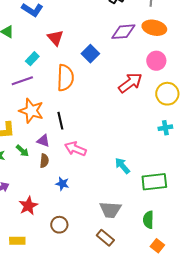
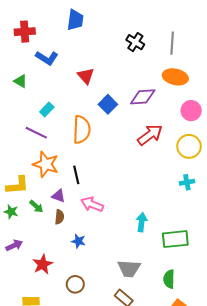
purple diamond: (123, 32) -> (143, 97), moved
red triangle: (55, 38) -> (86, 76), moved
pink circle: (156, 61) -> (191, 111), moved
purple line: (22, 81) -> (36, 133), turned 45
cyan arrow: (122, 166) -> (142, 222), turned 48

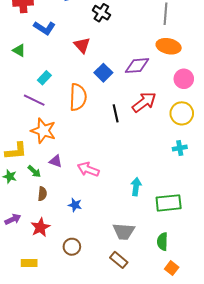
black cross: (135, 42) -> (101, 13), moved
black line: (76, 175) -> (116, 113), moved
brown semicircle: (59, 217) -> (42, 194), moved
purple arrow: (14, 245) -> (13, 219), moved

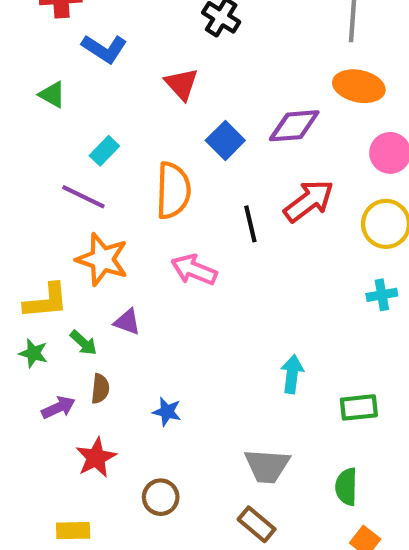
pink arrow: (88, 169) -> (194, 270), moved
green rectangle: (169, 203) -> (359, 407), size x0.7
purple arrow: (13, 219) -> (58, 407), moved

